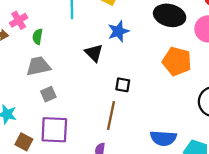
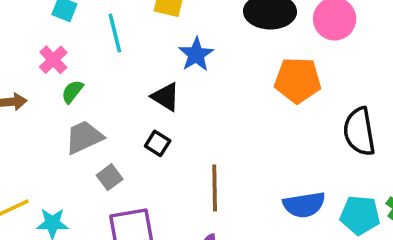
pink cross: (19, 20) -> (53, 60), moved
green semicircle: (38, 37) -> (72, 92), turned 42
black square: (123, 85) -> (158, 143), moved, turned 35

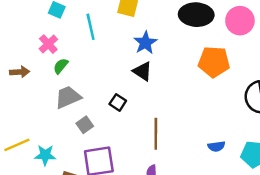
black triangle: (166, 97) -> (142, 71), moved
blue semicircle: (304, 205) -> (216, 146), size x0.6

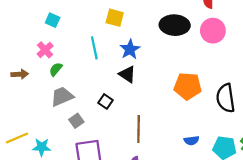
cyan line: (91, 27) -> (94, 48), moved
orange pentagon: (214, 62) -> (188, 86), moved

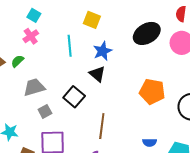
black ellipse: (175, 25) -> (147, 33), turned -40
pink cross: (45, 50) -> (31, 36), moved
green semicircle: (56, 69) -> (17, 61), moved
black square: (105, 101) -> (74, 97), size x1.5

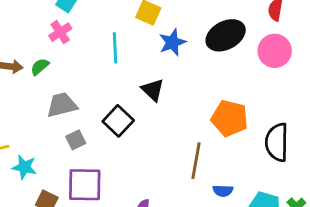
blue star: (103, 51) -> (172, 42), moved
brown line: (102, 126) -> (196, 161), moved

